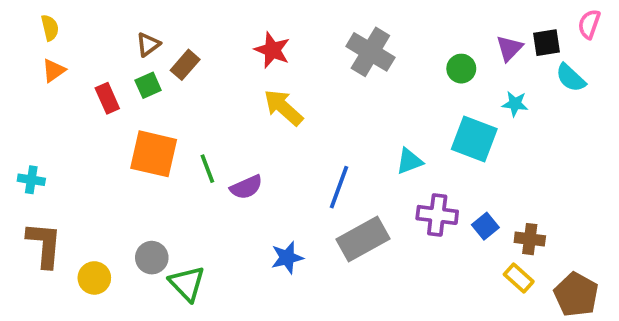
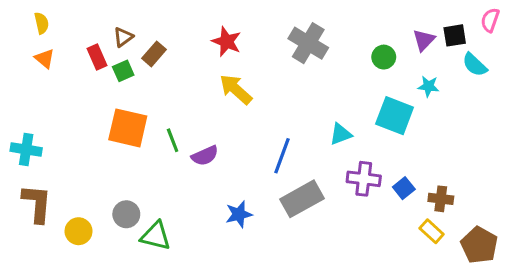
orange triangle: (54, 70) -> (45, 59), turned -45
red rectangle: (107, 98) -> (97, 57), moved
cyan cross: (31, 180) -> (26, 150), size x1.4
green triangle: (187, 284) -> (156, 236), turned -32

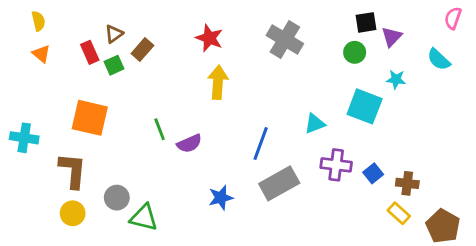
black square: (455, 35) -> (366, 22), moved
yellow arrow: (236, 89) -> (218, 82), turned 52
orange square: (128, 128) -> (90, 118), moved
brown L-shape: (37, 203) -> (73, 171), moved

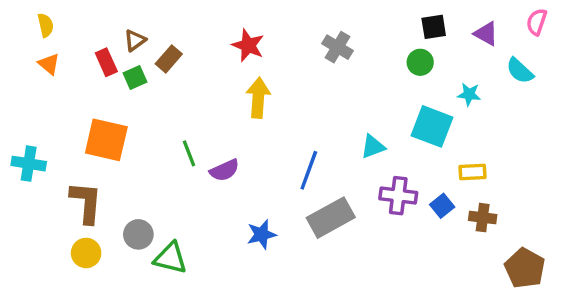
purple triangle: (392, 37) -> (486, 34), moved, turned -45
gray cross: (285, 40) -> (338, 47), size x0.7
yellow rectangle: (399, 213) -> (473, 172), moved, turned -45

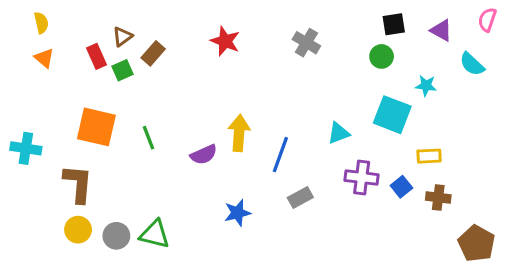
yellow arrow: (258, 98) -> (239, 133), moved
green line: (189, 153) -> (149, 138), moved
gray rectangle: (331, 218) -> (300, 197), size x0.6
gray circle: (138, 234) -> (116, 236), moved

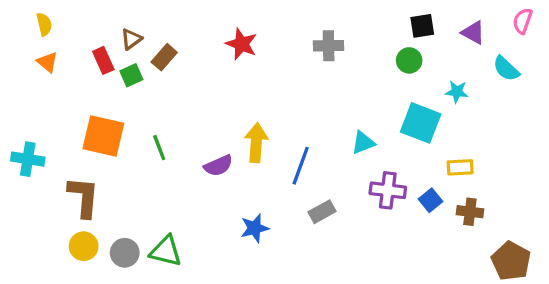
gray cross: (306, 43) -> (329, 46), turned -32

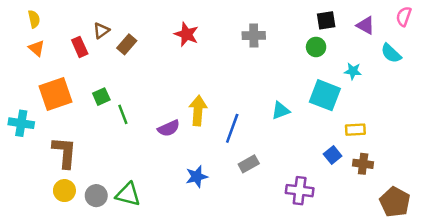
green square: (131, 75) -> (101, 97), moved
orange square: (103, 136) -> (56, 94), moved, turned -32
purple cross: (388, 190) -> (300, 191), moved

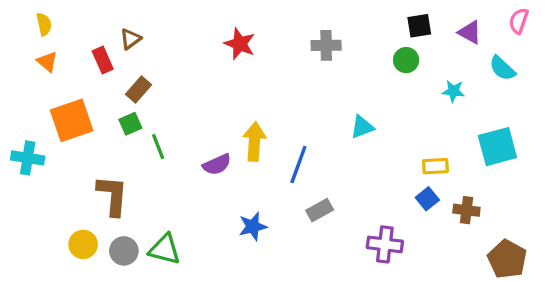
brown rectangle: (127, 44) -> (139, 89), moved
cyan square: (325, 95) -> (497, 147), moved, turned -36
cyan triangle: (280, 110) -> (362, 127), moved
yellow rectangle: (355, 130) -> (435, 166), moved
brown L-shape: (64, 152) -> (112, 195), moved

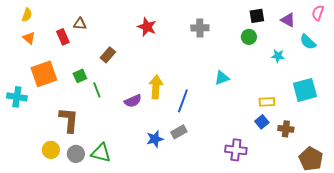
yellow semicircle: (44, 24) -> (27, 15), turned 32
brown triangle: (130, 39) -> (80, 24), turned 40
brown rectangle: (139, 89) -> (108, 55), moved
gray rectangle: (320, 210) -> (179, 132), moved

